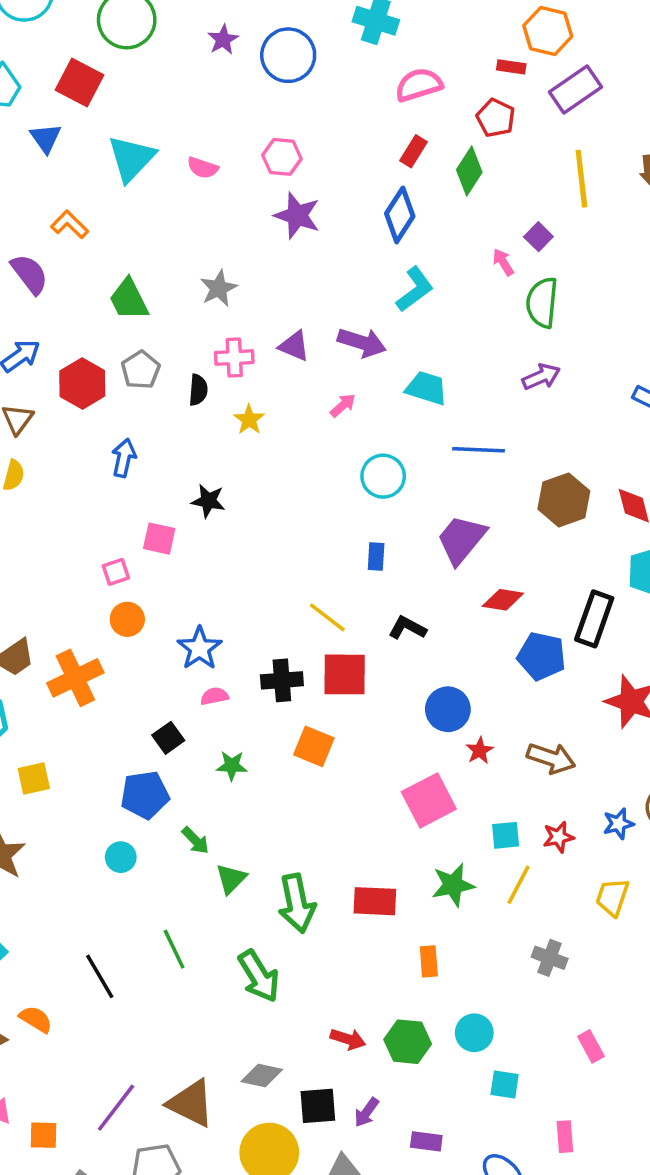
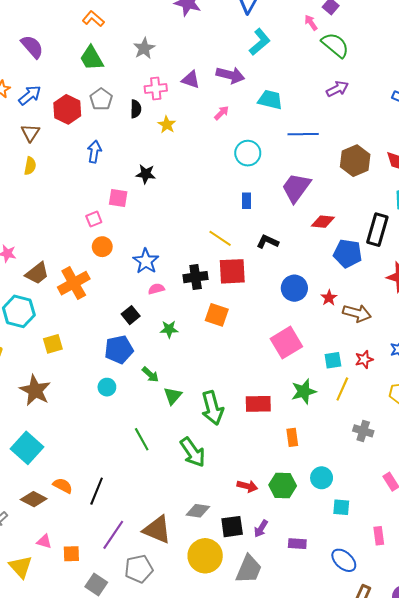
orange L-shape: (70, 224) -> (93, 19), moved
green semicircle: (542, 303) -> (335, 45), turned 128
red star: (480, 751) -> (329, 298), moved
black line: (100, 976) -> (97, 491), moved, turned 56

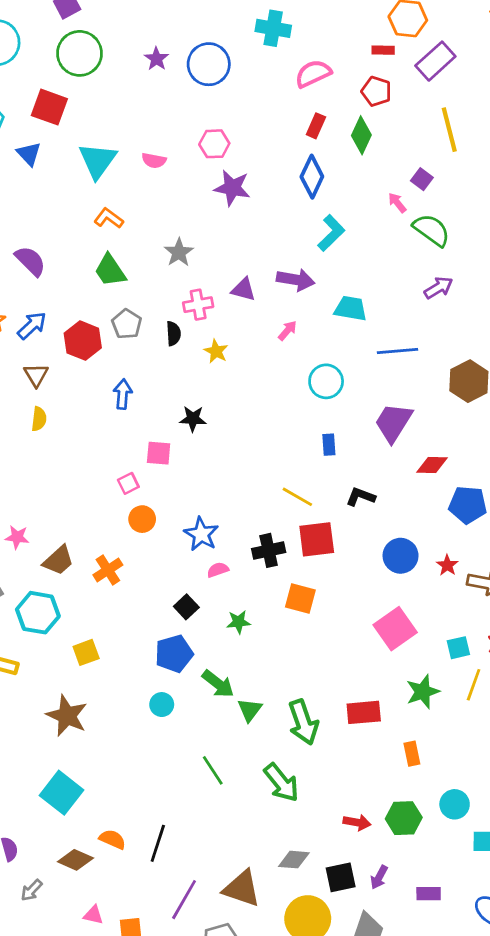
orange cross: (74, 283) -> (108, 570), size x0.7
green arrow: (150, 375) -> (218, 684), size x1.4

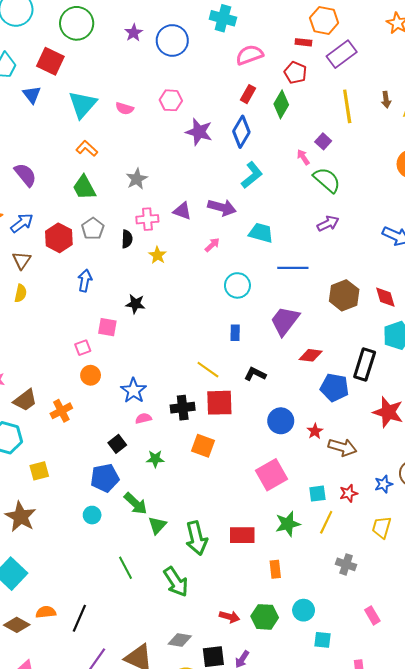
purple star: (232, 188) -> (199, 132), moved
orange semicircle: (112, 839) -> (46, 612), turned -36

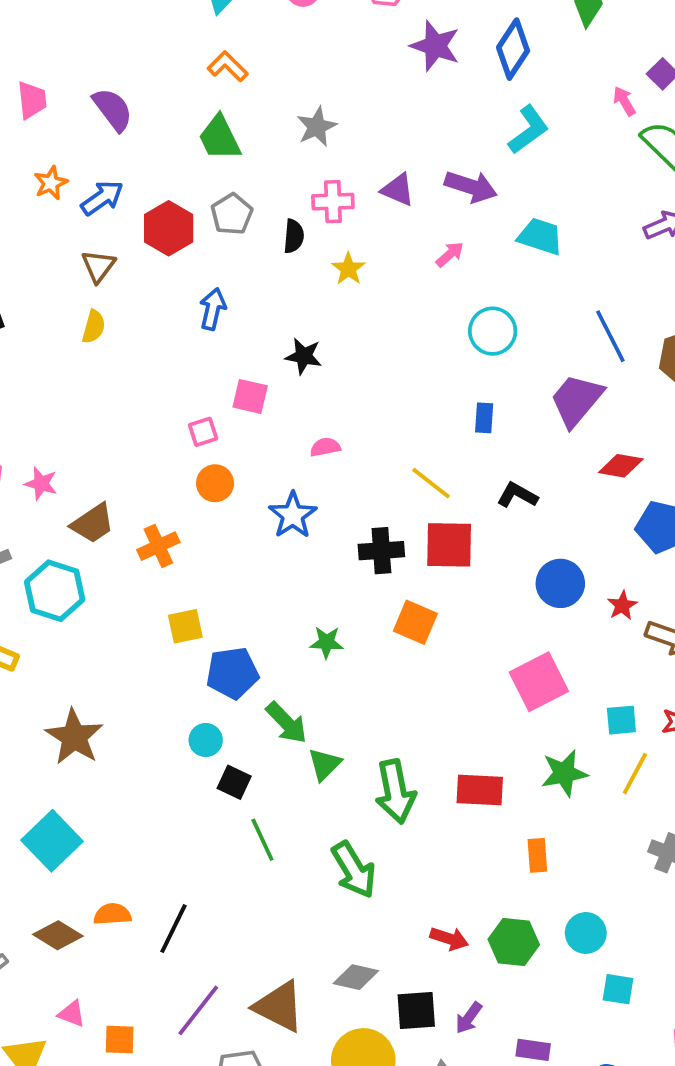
blue line: (293, 268) -> (610, 336), moved, turned 60
pink semicircle: (143, 418) -> (325, 447), moved
black square: (117, 444) -> (234, 782), moved, turned -30
yellow square: (39, 471) -> (185, 626), moved

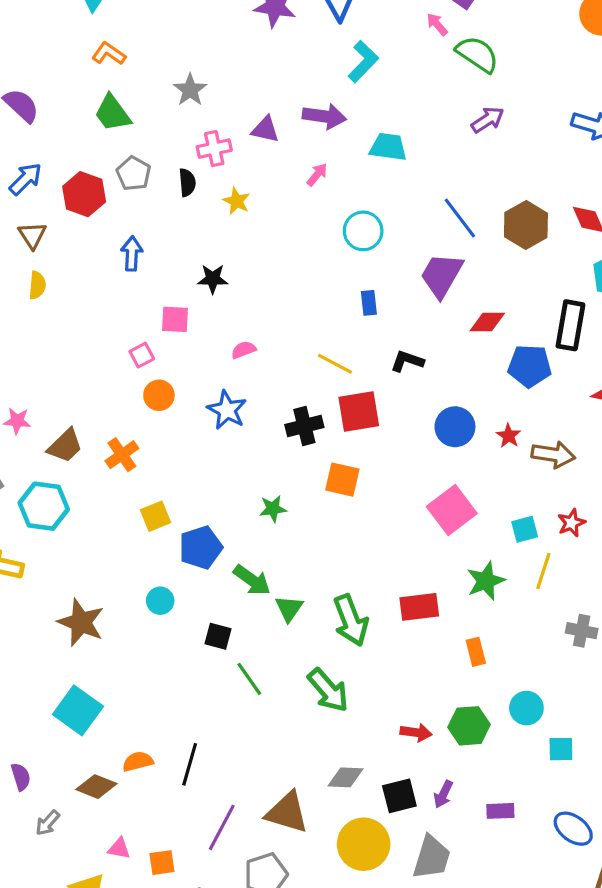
cyan circle: (206, 740) -> (160, 601), moved

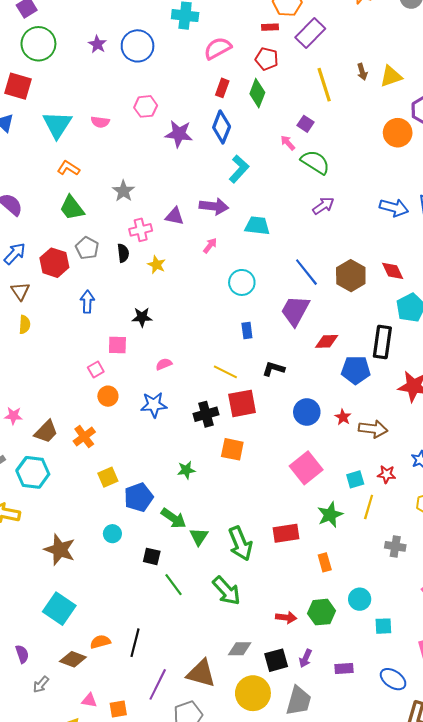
blue star: (227, 410) -> (154, 405), turned -30
red star: (571, 523) -> (386, 474), turned 30

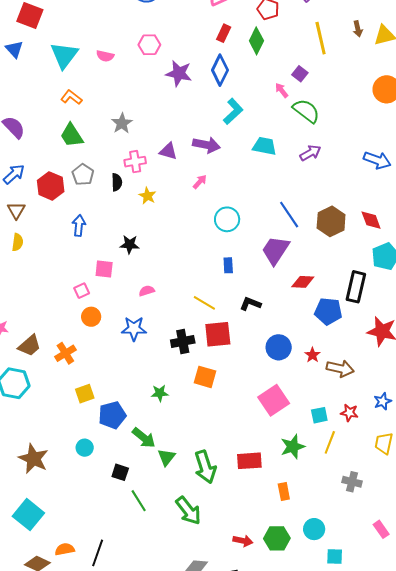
cyan trapezoid: (257, 226) -> (264, 146), moved

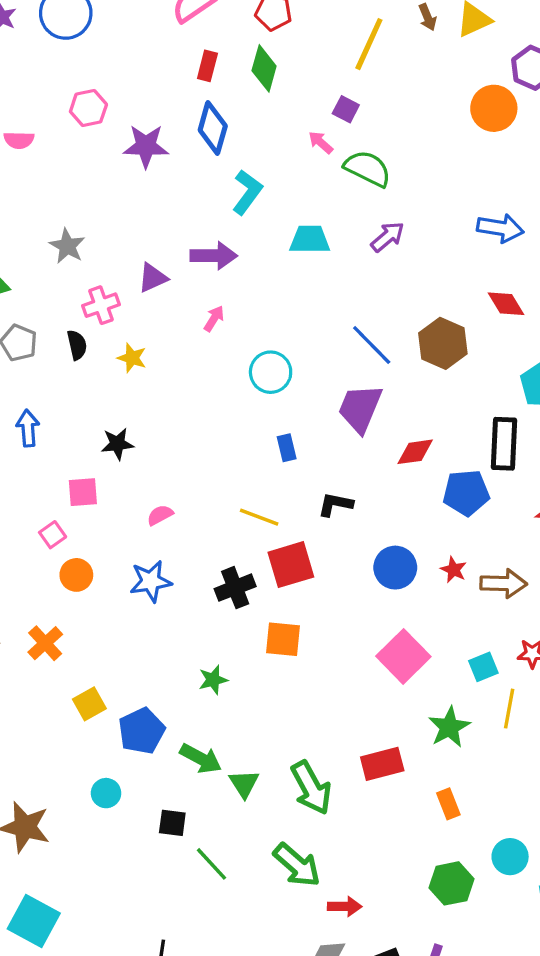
yellow line: (321, 38) -> (369, 44), turned 48
purple triangle: (168, 151) -> (153, 278), turned -30
red diamond: (371, 220) -> (506, 304), moved
red arrow: (243, 541) -> (345, 906), moved

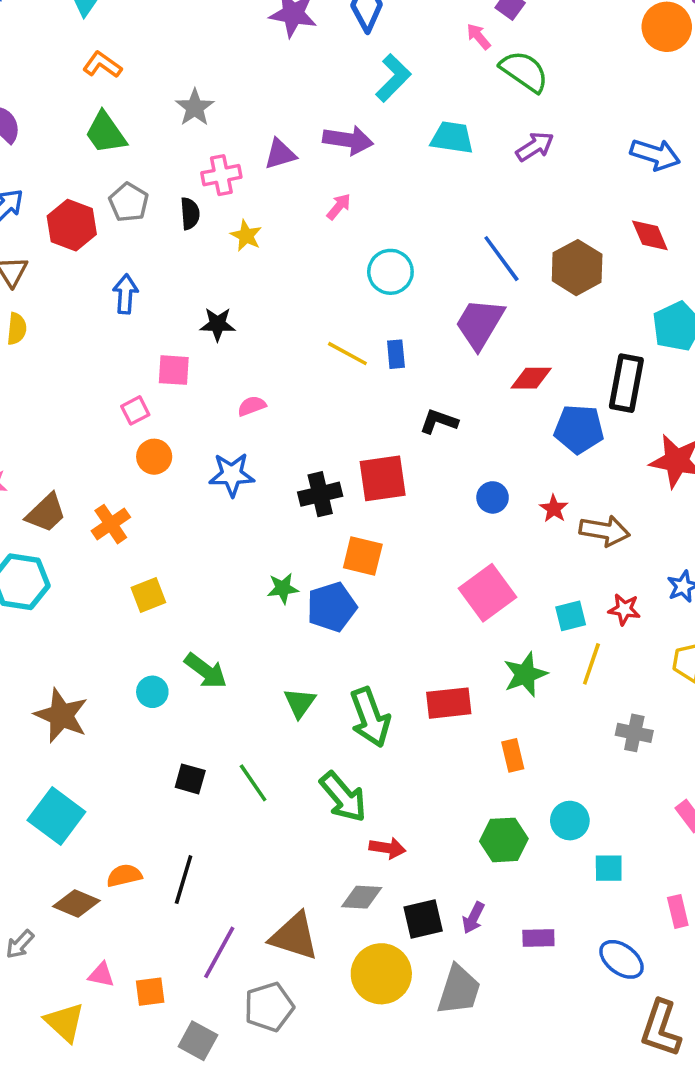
yellow line: (259, 517) -> (347, 354), moved
blue circle: (395, 568) -> (493, 497), size x0.7
blue pentagon: (142, 731) -> (332, 607), moved
green arrow: (201, 759) -> (206, 671), moved
black square: (172, 823) -> (190, 779), moved

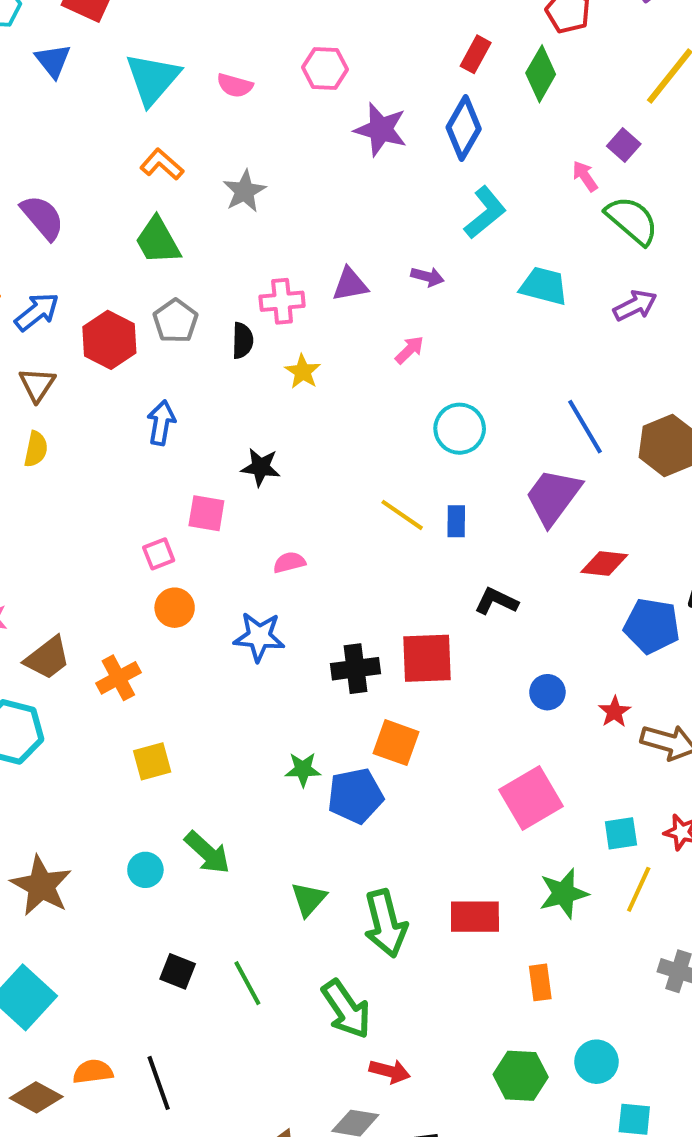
gray star: (195, 108) -> (244, 191), moved
purple arrow: (348, 140) -> (427, 277), size x0.6
black line: (184, 880) -> (159, 1083), turned -42

